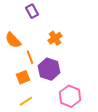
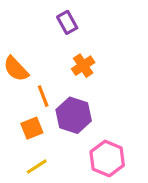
purple rectangle: (32, 11) -> (67, 22), moved

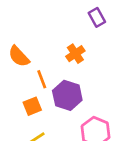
purple rectangle: (67, 22) -> (97, 17), moved

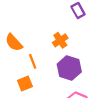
purple hexagon: (67, 95) -> (69, 68), moved

